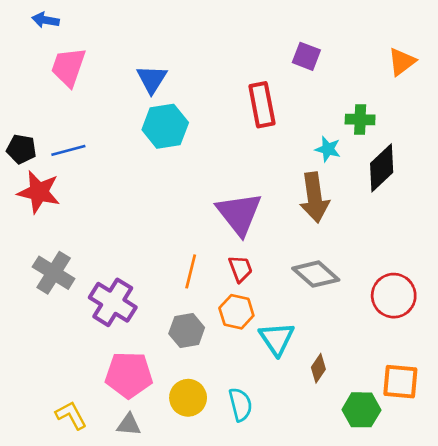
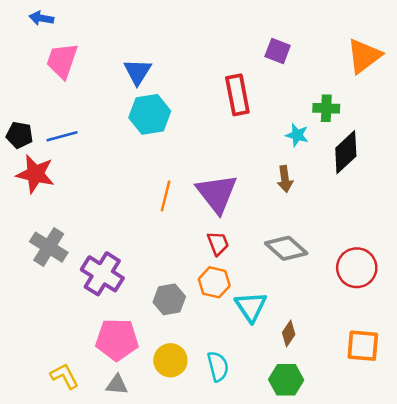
orange triangle: (402, 62) -> (364, 56), size x1.4
brown arrow: (314, 197) -> (285, 179), size x0.6
orange line: (191, 271) -> (166, 196), moved
green hexagon: (361, 410) -> (286, 380), moved

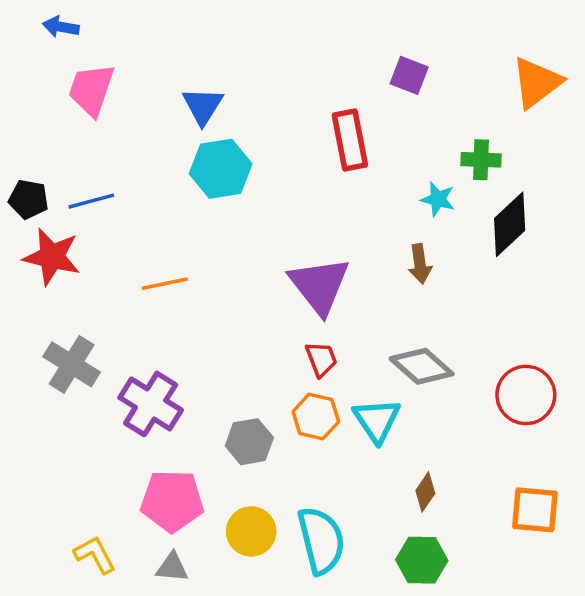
orange line: (166, 196) -> (165, 284), moved, turned 64
cyan triangle: (251, 307) -> (377, 420), moved
cyan semicircle: (218, 366) -> (321, 540), size x1.5

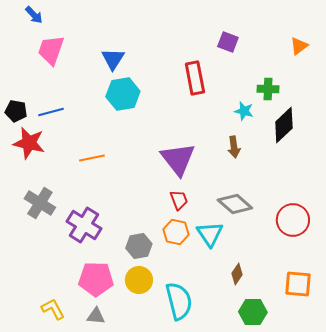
blue arrow: (61, 27) -> (34, 15), turned -144
orange triangle: (537, 83) -> (299, 46), size x0.6
yellow circle: (251, 531) -> (139, 280), moved
green hexagon: (422, 560) -> (253, 312), moved

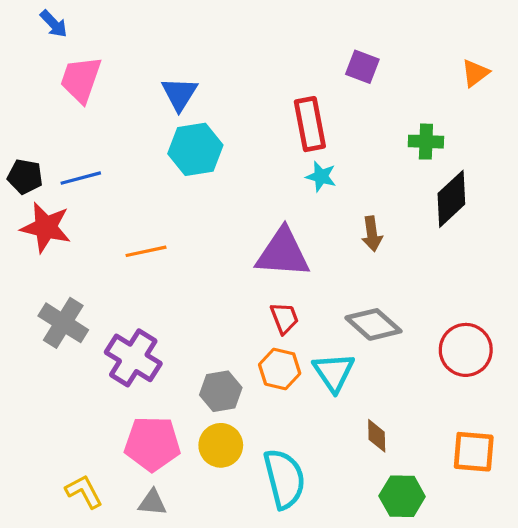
cyan star: (244, 111) -> (321, 177), moved
purple triangle: (178, 159) -> (283, 253), turned -48
brown diamond: (237, 274) -> (377, 436), turned -35

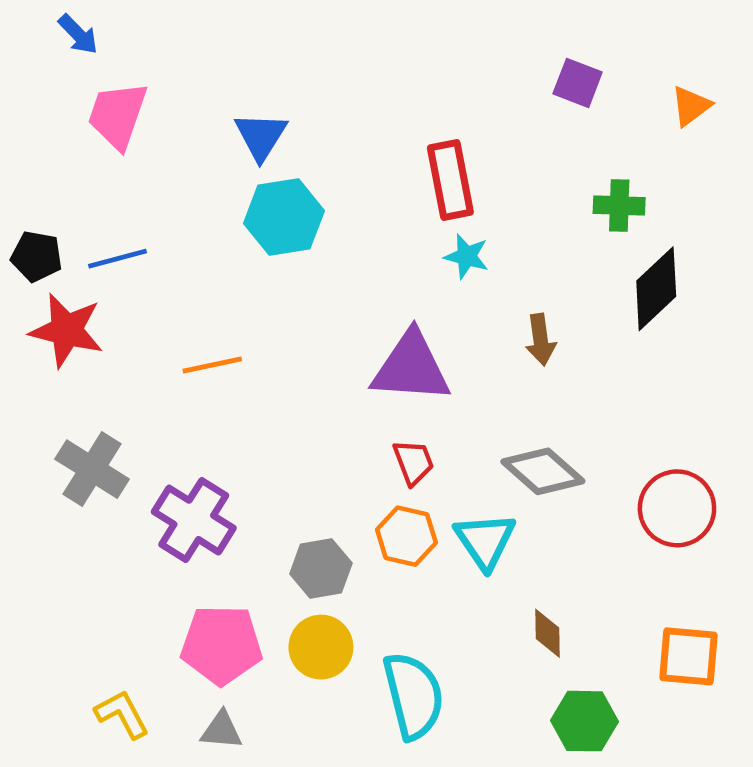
purple square: (362, 67) -> (578, 83), moved

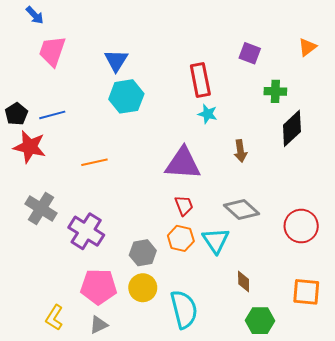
purple square: (578, 83) -> (250, 53), moved
black pentagon: (37, 256) -> (16, 114), turned 30
yellow L-shape: (122, 714) -> (54, 318), turned -120
gray triangle: (221, 730) -> (99, 325), turned -30

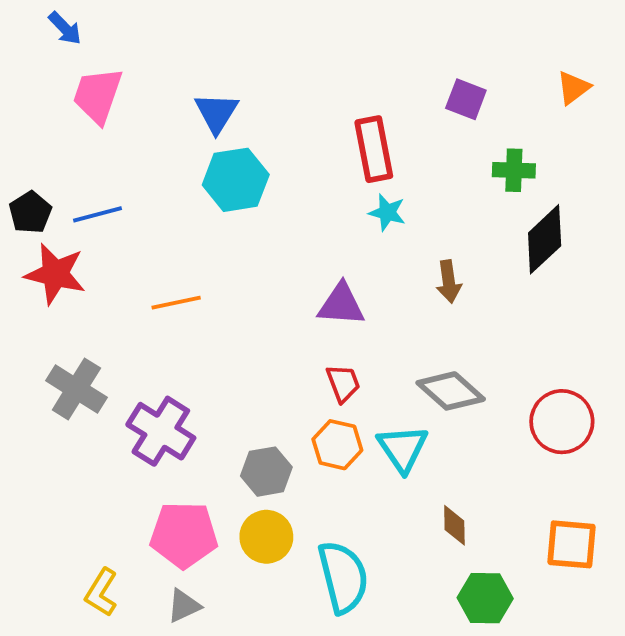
purple triangle: (183, 163) -> (341, 305), size x0.7

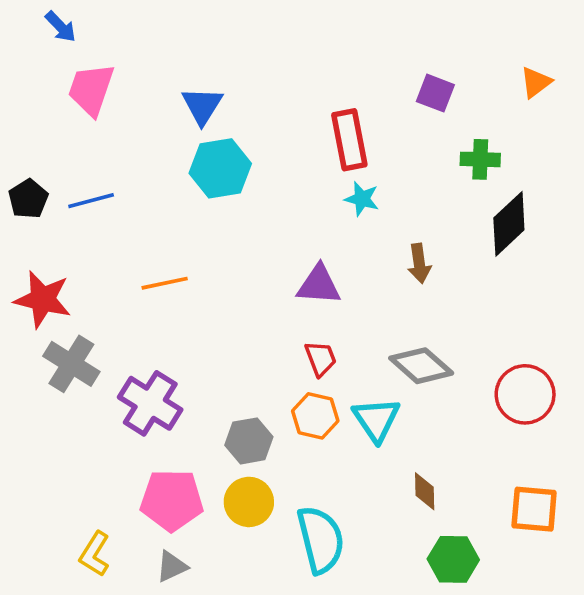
red star: (55, 274) -> (43, 299), moved

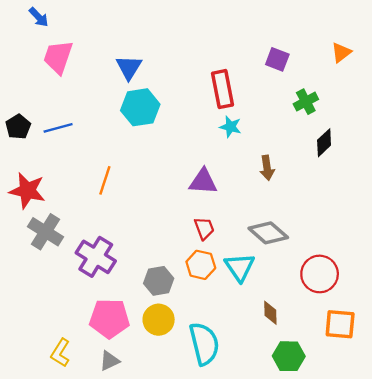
green cross: (480, 159) -> (306, 102), turned -30
black diamond: (509, 224) -> (324, 143), size x0.7
orange line: (165, 283) -> (105, 180), turned -60
red circle: (525, 394) -> (320, 274), moved

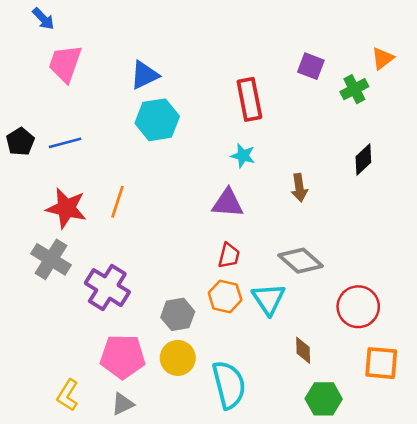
blue triangle: (129, 67) -> (144, 75), turned 32
green cross: (306, 102) -> (354, 89), moved
cyan star: (230, 127) -> (243, 156), moved
red star: (27, 191) -> (66, 208), moved
red trapezoid: (204, 228) -> (229, 256), turned 35

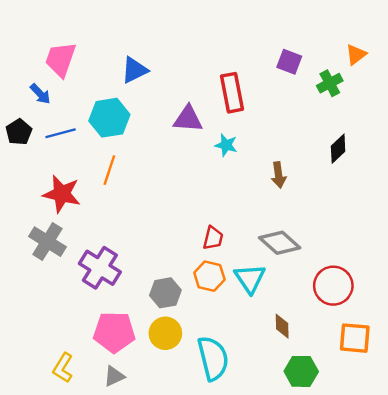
blue arrow: (43, 19) -> (40, 94), moved
cyan hexagon: (157, 120) -> (109, 118), moved
orange line: (118, 202) -> (109, 170), moved
purple triangle: (228, 203) -> (188, 119), moved

